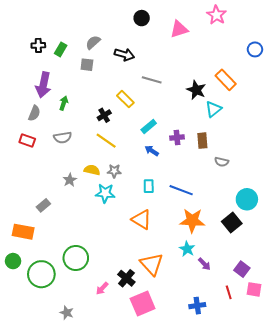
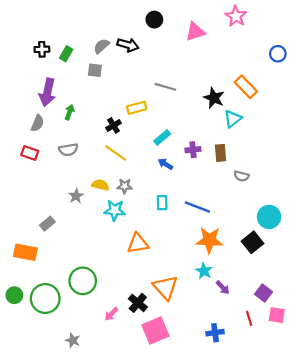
black arrow: (124, 55) -> (128, 45), moved
yellow rectangle: (125, 99) -> (137, 108), turned -60
orange triangle: (142, 220) -> (138, 243), moved, turned -40
green circle: (13, 261) -> (14, 295), moved

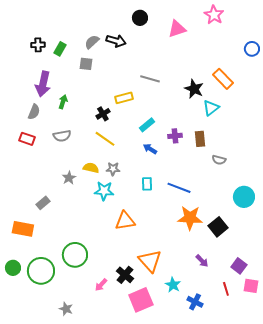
black square: (252, 242) -> (218, 227), moved
cyan star: (204, 271) -> (173, 285), moved
blue cross: (215, 333) -> (195, 302), turned 35

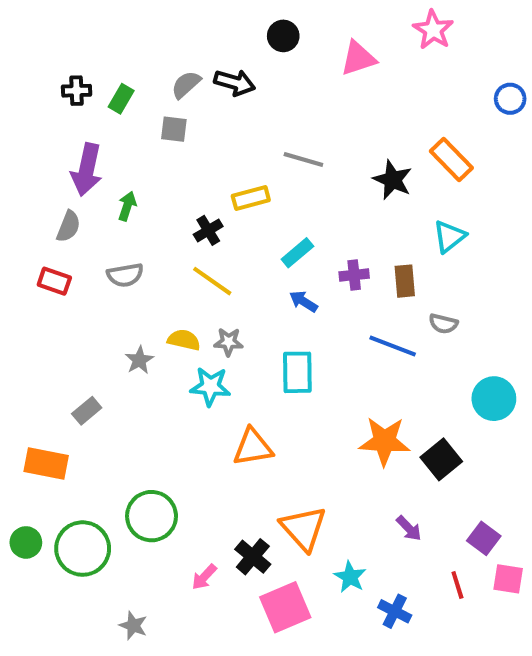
cyan triangle: (211, 108) -> (449, 237), moved
cyan rectangle: (147, 184) -> (297, 372), size x1.5
blue line: (179, 188) -> (393, 346), moved

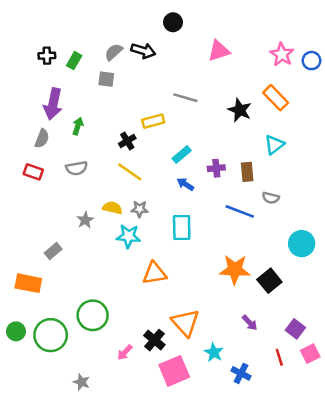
pink star: (433, 30) -> (282, 54), moved
pink triangle: (358, 58) -> (219, 51), moved
pink square: (508, 579) -> (310, 354), turned -36

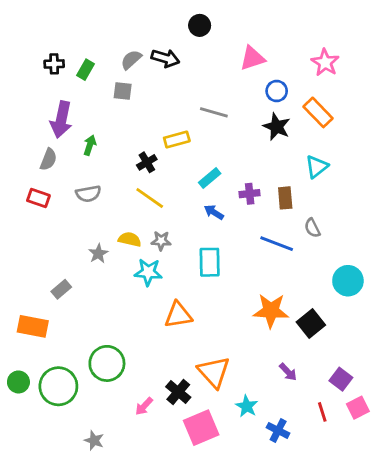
blue circle: (311, 61) -> (277, 91), moved
gray semicircle: (271, 198) -> (312, 228), turned 49

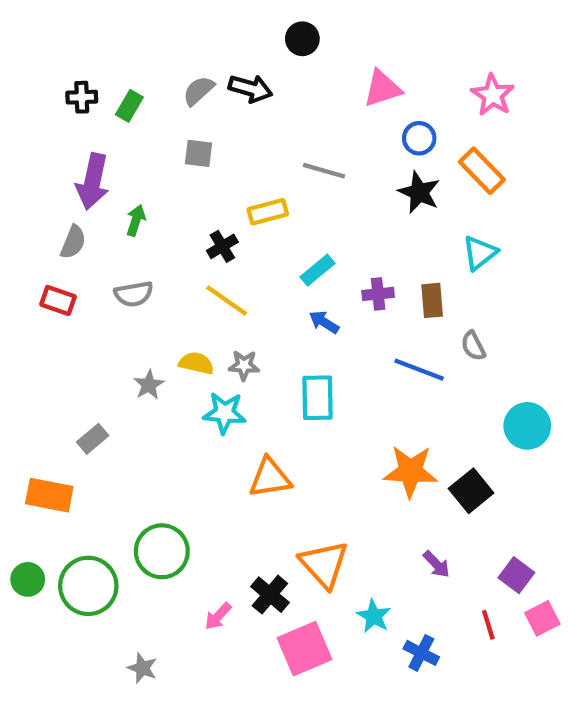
gray square: (123, 91) -> (199, 153), moved

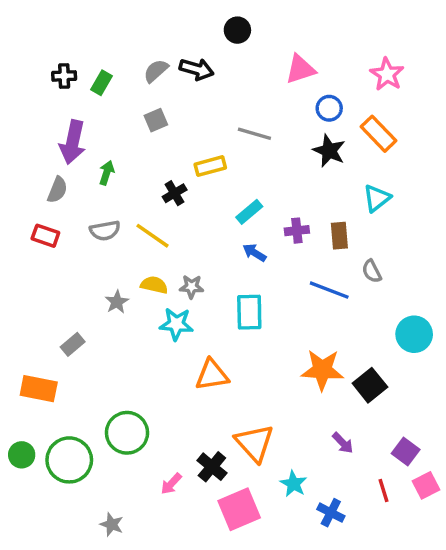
gray square: (199, 153) -> (156, 120), turned -30
yellow line: (227, 300) -> (152, 236), moved

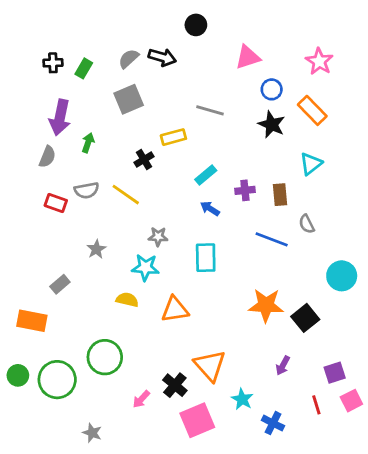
gray square: (156, 120) -> (129, 99), size x1.5
red rectangle: (45, 236) -> (56, 203), moved
yellow semicircle: (154, 285) -> (127, 300), moved
purple arrow: (343, 443) -> (283, 366), turned 72
purple square: (406, 451) -> (335, 373), turned 35

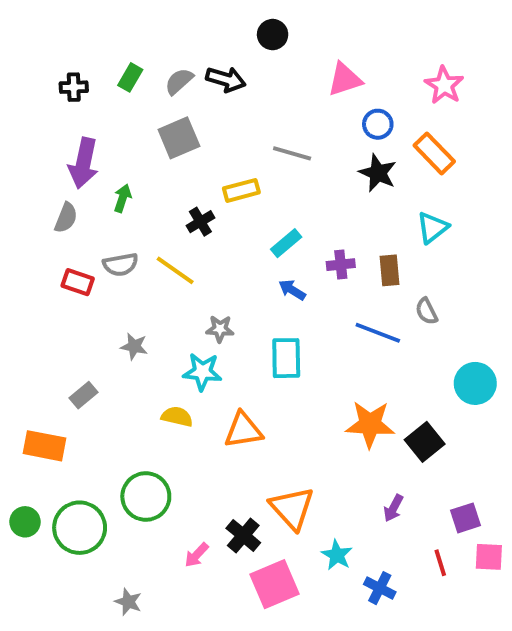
green rectangle: (84, 68) -> (130, 77), moved
gray star: (96, 249) -> (134, 346), turned -30
pink square: (351, 401) -> (489, 557), turned 30

